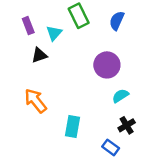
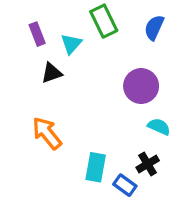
cyan semicircle: (120, 96) -> (159, 127), turned 56
black cross: (127, 125) -> (148, 164), moved
blue rectangle: (111, 147) -> (125, 185), moved

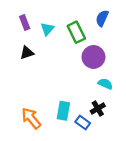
green rectangle: (104, 21) -> (76, 32), moved
black triangle: (52, 73) -> (27, 53), moved
orange arrow: (47, 133) -> (31, 118), moved

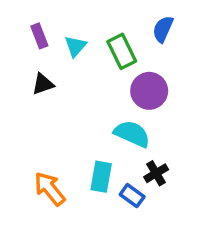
cyan semicircle: (105, 84) -> (132, 134), moved, size x1.5

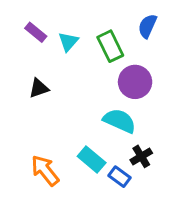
purple rectangle: (39, 36) -> (36, 32), turned -30
black triangle: (43, 84) -> (39, 88), moved
cyan rectangle: (101, 177) -> (92, 160), turned -60

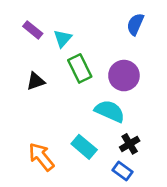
green rectangle: (110, 46) -> (80, 68), moved
blue rectangle: (120, 177) -> (123, 171), moved

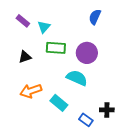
green rectangle: (80, 68) -> (56, 48), turned -60
black cross: (130, 144) -> (107, 110), moved, turned 32
orange arrow: (41, 157) -> (31, 91), moved, turned -70

